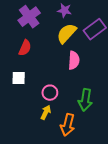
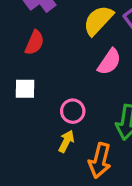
pink semicircle: (74, 60) -> (109, 62), turned 30

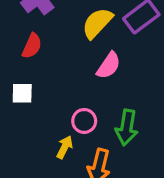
pink circle: (73, 111) -> (84, 121), moved

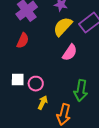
white square: (22, 93) -> (18, 80), moved
pink circle: (84, 121) -> (36, 84), moved

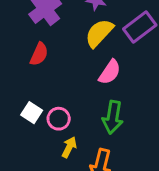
white square: (18, 80) -> (32, 113), turned 32
green arrow: (81, 91) -> (113, 117), moved

